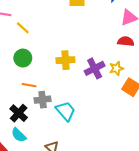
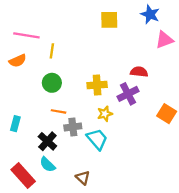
yellow line: (23, 28) -> (52, 51), turned 56
red semicircle: (126, 41) -> (139, 72), moved
yellow star: (116, 68) -> (105, 114), moved

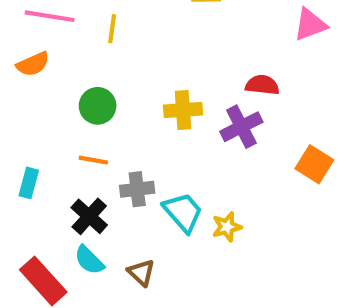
yellow line: (52, 51) -> (112, 29), moved
orange line: (58, 111) -> (93, 160), moved
yellow star: (105, 114) -> (227, 227), moved
brown triangle: (83, 178) -> (141, 273), moved

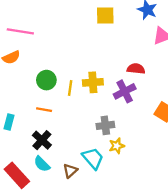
yellow line: (112, 29) -> (70, 88), moved
gray cross: (137, 189) -> (105, 125), moved
cyan trapezoid: (183, 212) -> (93, 158), moved
brown triangle: (141, 273) -> (70, 171), turned 35

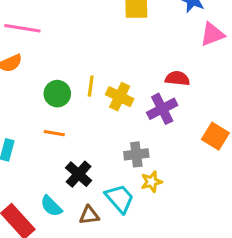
yellow cross: (93, 82) -> (120, 97), turned 30
yellow line: (70, 88) -> (91, 86), moved
black cross: (42, 140) -> (79, 174), moved
brown triangle: (70, 171) -> (89, 215), turned 35

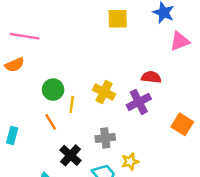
yellow line: (91, 86) -> (72, 104), moved
orange line: (54, 133) -> (51, 122), turned 49
gray cross: (136, 154) -> (105, 138), moved

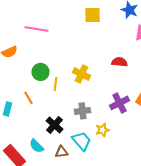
pink line: (25, 36) -> (36, 29), moved
purple cross: (139, 102) -> (120, 103), moved
orange line: (51, 122) -> (28, 98), moved

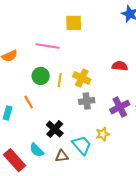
yellow square: (92, 15) -> (74, 23), moved
pink line: (36, 29) -> (48, 46), moved
yellow line: (56, 84) -> (60, 80), moved
gray cross: (82, 111) -> (87, 101), moved

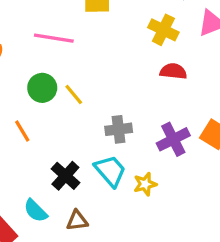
yellow cross: (82, 78) -> (163, 30), moved
yellow line: (60, 80) -> (74, 94), turned -48
cyan trapezoid: (82, 145) -> (110, 171), moved

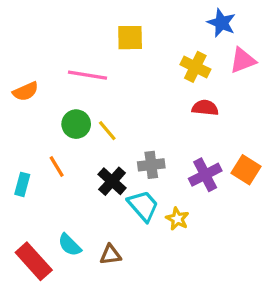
black cross: (65, 176) -> (112, 181), moved
yellow star: (145, 184) -> (177, 219), turned -30

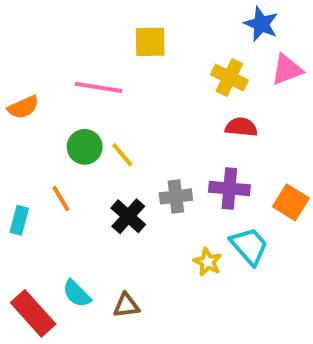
purple cross: (205, 175) -> (229, 189), moved, turned 32
cyan trapezoid: (143, 206) -> (249, 246), moved

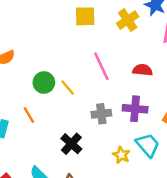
yellow cross: (229, 77) -> (128, 20), moved, turned 30
pink line: (99, 87) -> (101, 66), moved, turned 56
black cross: (128, 216) -> (71, 144), moved

